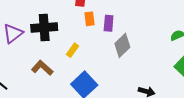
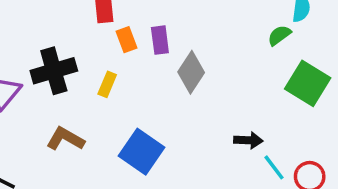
yellow rectangle: (72, 50) -> (107, 84), moved

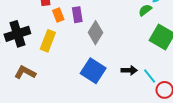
yellow rectangle: (107, 84) -> (48, 41), size x1.5
blue square: (142, 152) -> (93, 71), moved
cyan line: (274, 167) -> (150, 76), moved

